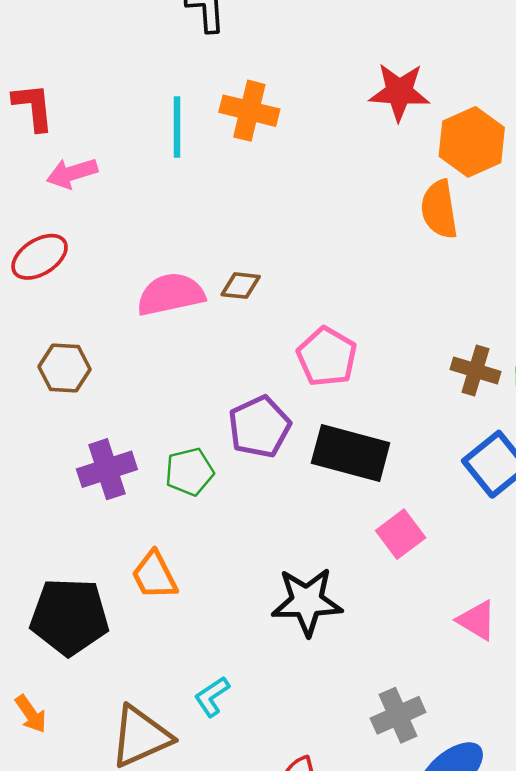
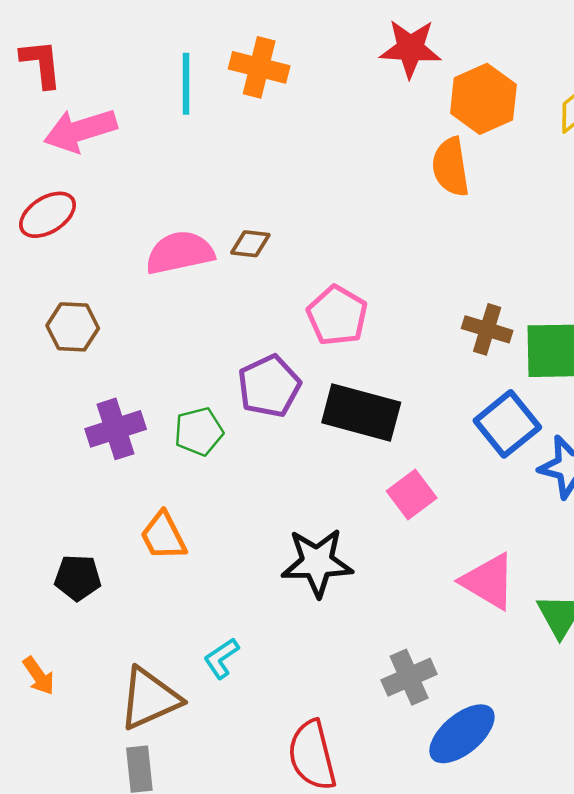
pink arrow: (72, 173) -> (80, 130), size x1.4
black pentagon: (69, 617) -> (78, 578), size x0.6
pink triangle: (477, 620) -> (488, 581), size x1.4

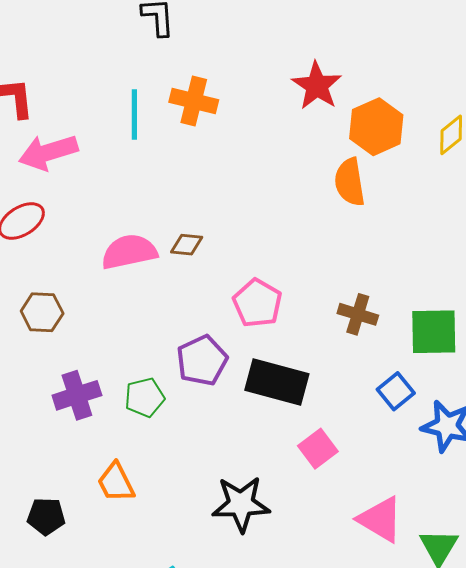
red star: (410, 48) -> (317, 86), turned 30
brown cross: (487, 329) -> (358, 314), moved
blue square: (507, 424) -> (396, 391), size x0.7

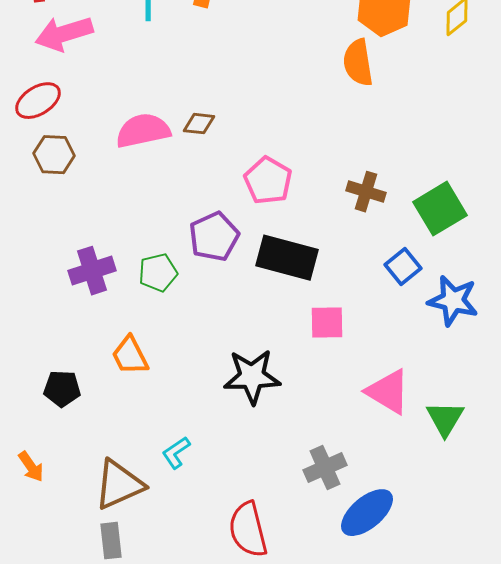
brown hexagon: (42, 312) -> (54, 155), moved
green square: (434, 332) -> (440, 209), turned -30
pink square: (318, 449) -> (327, 323), turned 36

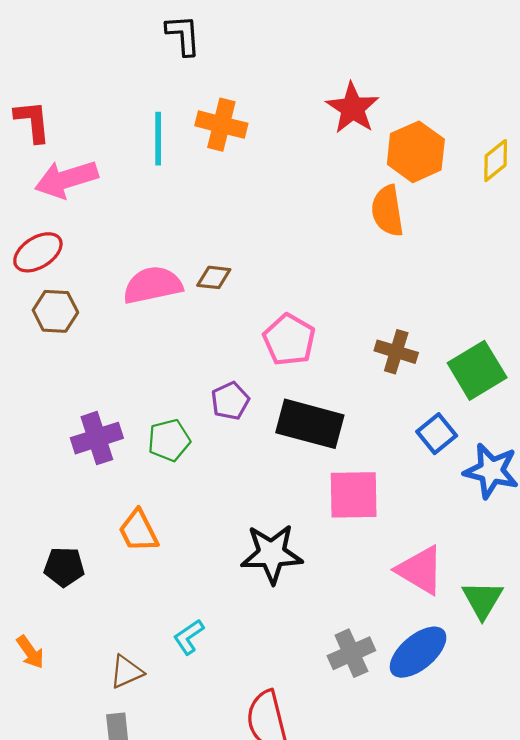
purple pentagon: (214, 237) -> (230, 401), size x0.7
pink square: (327, 323) -> (354, 495), size x1.4
brown triangle: (119, 485) -> (126, 672), size x0.6
blue ellipse: (367, 513) -> (418, 652), moved

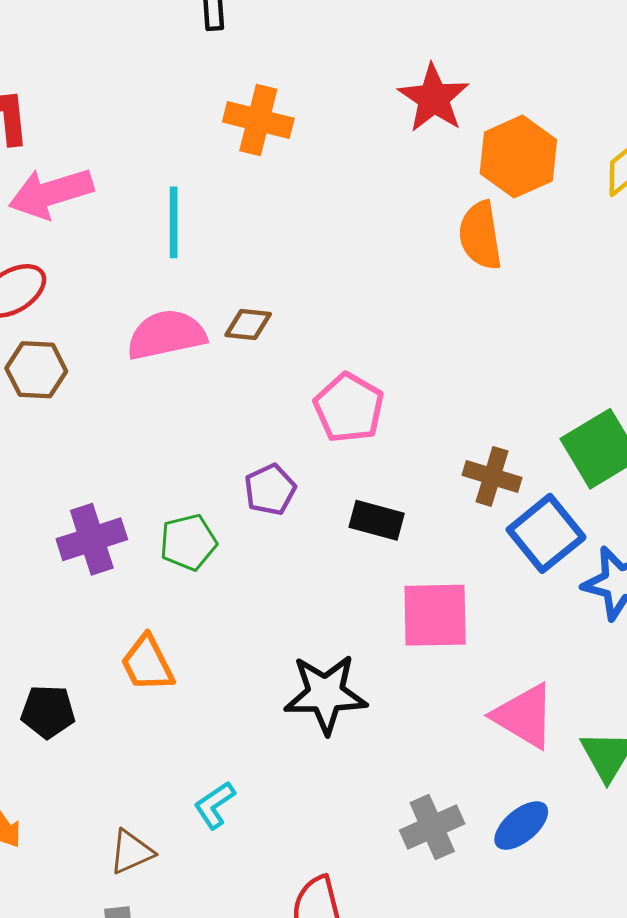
cyan line: (158, 139) -> (174, 222), moved
brown cross: (396, 352) -> (492, 476), moved
black rectangle: (310, 424) -> (377, 520), size x0.6
blue square: (437, 434) -> (546, 533), size x1.4
blue ellipse: (418, 652) -> (521, 826), size x0.7

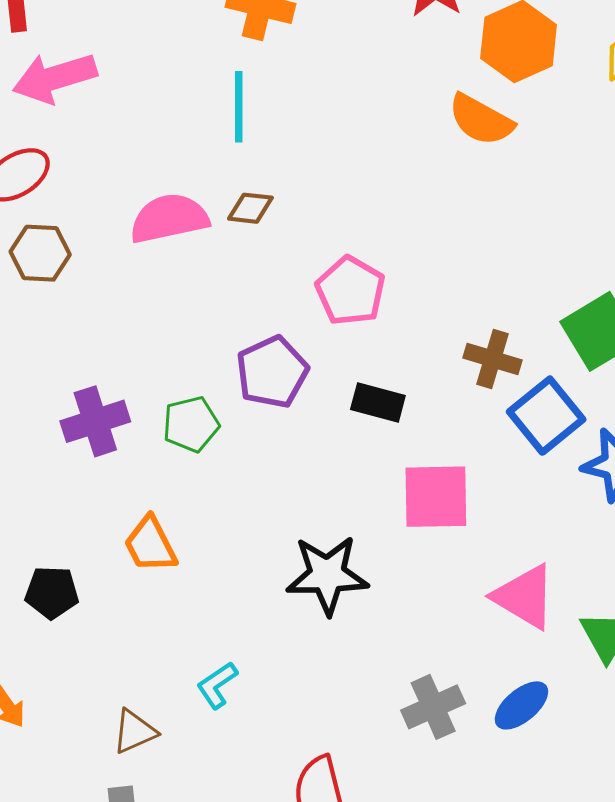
cyan line: (174, 222) -> (239, 107), moved
orange semicircle: (480, 235) -> (481, 120), turned -52
purple pentagon: (270, 490) -> (272, 372), size x1.4

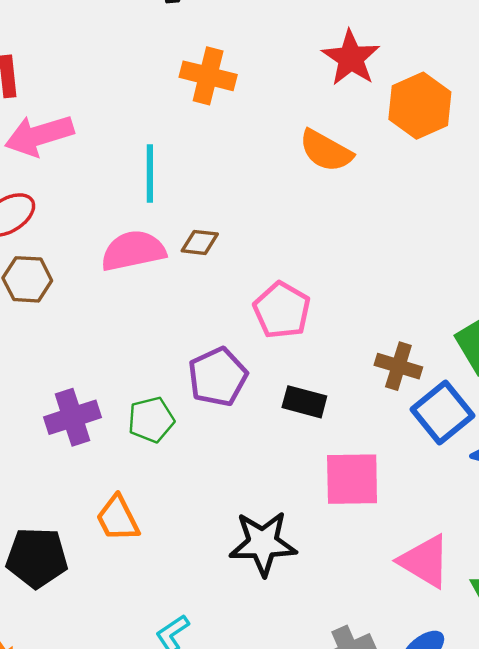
cyan line: (239, 107) -> (150, 173), moved
orange semicircle: (481, 120) -> (326, 151), moved
black pentagon: (52, 592) -> (37, 558), size x1.4

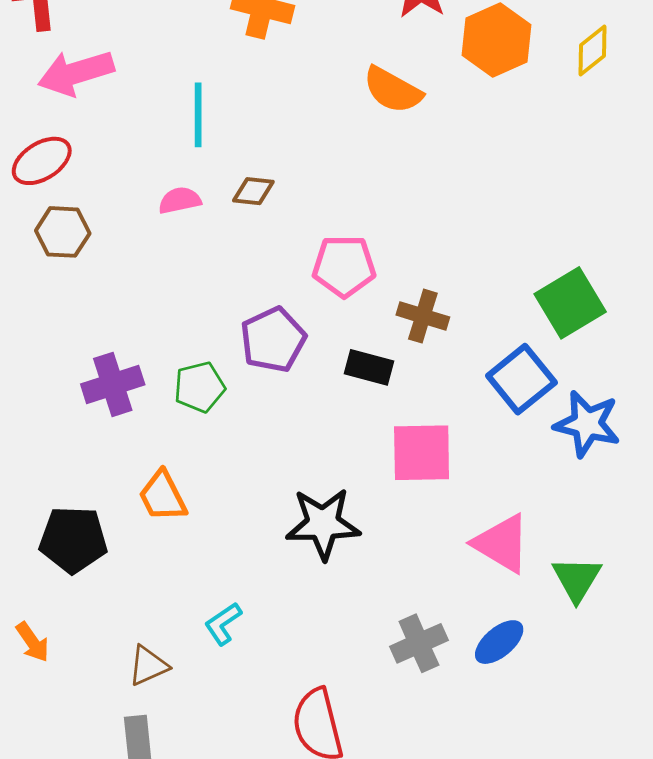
pink semicircle: (133, 251) -> (180, 200), size x0.6
pink pentagon: (282, 310) -> (344, 266), turned -30
brown cross: (398, 366) -> (423, 316), moved

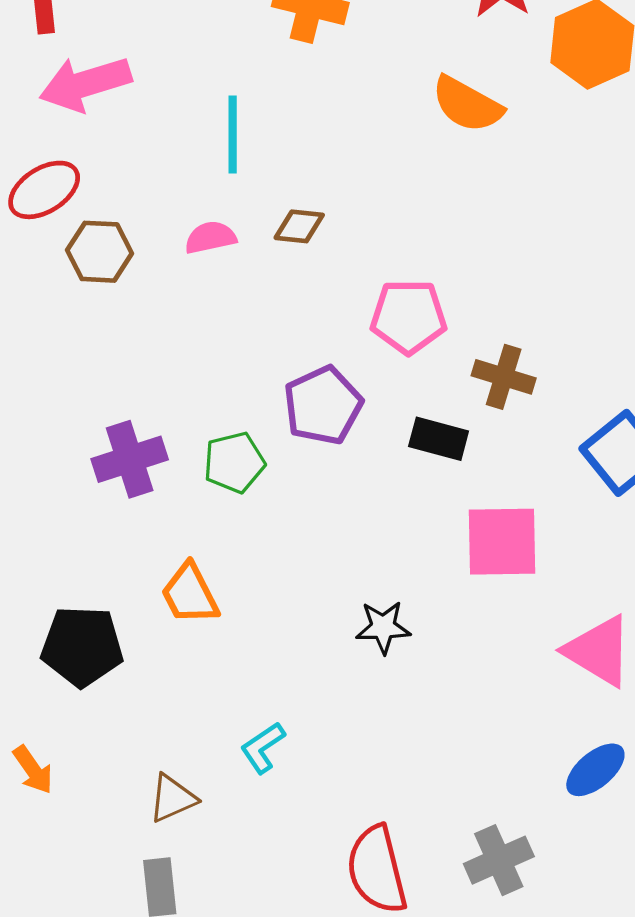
brown hexagon: (63, 232) -> (100, 252), moved
black star: (323, 524) -> (383, 627), size x0.6
gray cross: (419, 643) -> (499, 860), moved

